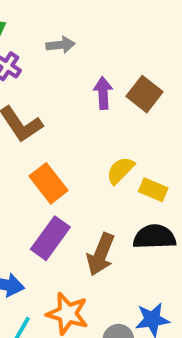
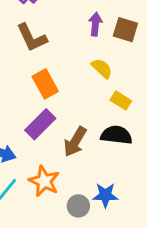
brown square: (144, 94) -> (125, 30), turned -30
yellow semicircle: (120, 170) -> (102, 68), moved, turned 80

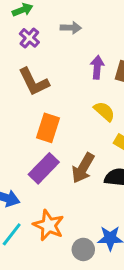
orange rectangle: (45, 84) -> (48, 128), turned 48
brown arrow: (75, 142) -> (83, 168), moved

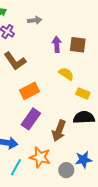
orange rectangle: (48, 128) -> (29, 91), turned 54
brown arrow: (83, 168) -> (59, 131), moved

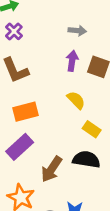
gray arrow: (35, 20) -> (77, 31), moved

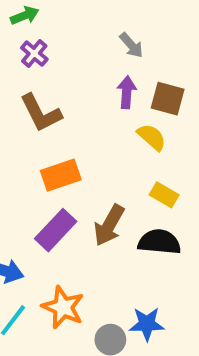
gray arrow: (77, 31) -> (131, 45), turned 48
yellow semicircle: (76, 100) -> (152, 137), moved
brown arrow: (52, 169) -> (109, 225), moved

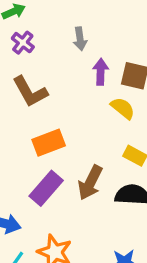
gray arrow: (131, 45) -> (80, 39), moved, turned 35

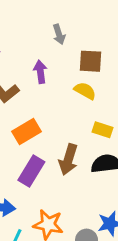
gray arrow: (80, 39) -> (59, 34), moved
purple arrow: (101, 72) -> (40, 72), moved

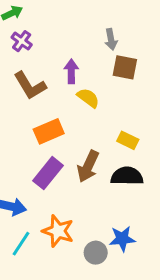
gray arrow: (59, 34) -> (111, 39), moved
yellow semicircle: (85, 91) -> (88, 98), moved

